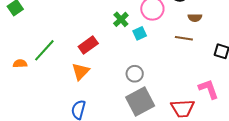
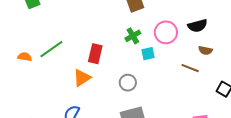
red rectangle: (88, 45) -> (95, 54), turned -54
gray circle: (135, 74) -> (128, 83), moved

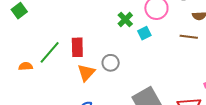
red rectangle: (95, 54) -> (77, 47), moved
gray circle: (128, 83) -> (111, 63), moved

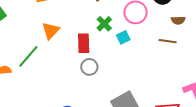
red rectangle: (77, 47) -> (84, 43), moved
orange triangle: (86, 73) -> (51, 31), moved

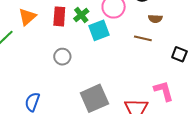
cyan square: (123, 37) -> (99, 30), size x1.5
red rectangle: (84, 43) -> (59, 16), moved

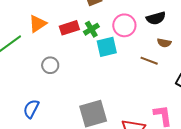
red rectangle: (59, 16) -> (69, 28), turned 60
gray circle: (62, 57) -> (50, 65), moved

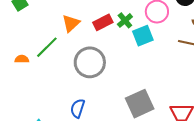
gray circle: (50, 65) -> (90, 62), size x1.8

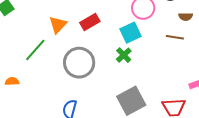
green cross: (125, 20) -> (124, 55), moved
orange semicircle: (22, 59) -> (12, 81), moved

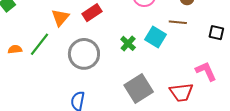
cyan square: (130, 33) -> (155, 37), moved, turned -30
orange semicircle: (12, 81) -> (15, 49), moved

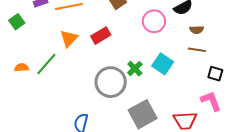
brown line: (178, 22) -> (197, 50), moved
black square: (216, 33) -> (215, 74), moved
gray circle: (84, 54) -> (111, 82), moved

